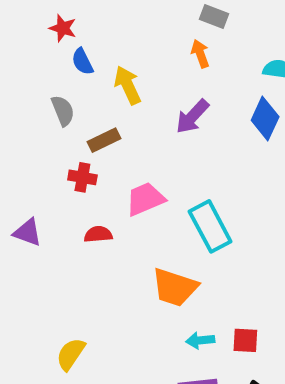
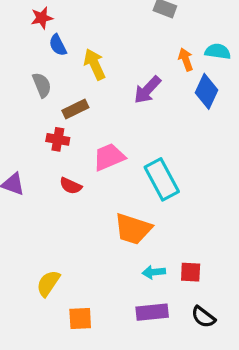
red star: (63, 28) -> (42, 18), turned -30
orange arrow: (200, 54) -> (186, 59), moved
red semicircle: (98, 234) -> (71, 186), turned -150

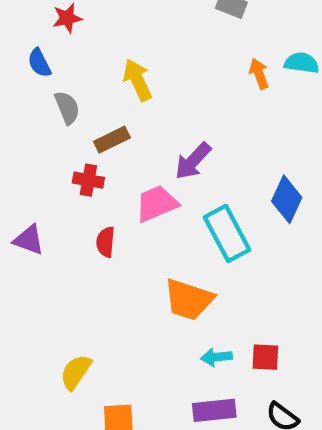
blue semicircle: (58, 45) -> (39, 63), moved
purple arrow: (147, 90) -> (193, 161), moved
blue diamond: (207, 91) -> (287, 199), moved
red semicircle: (71, 186) -> (106, 242), turned 70

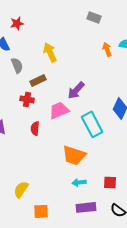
cyan arrow: (216, 357) -> (79, 182), moved

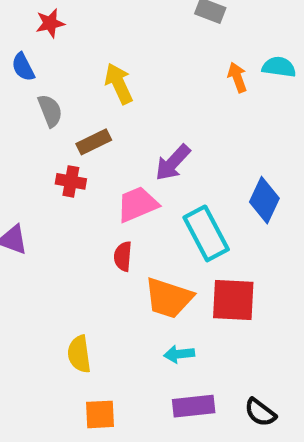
red semicircle: (35, 128) -> (123, 256), moved
red square: (110, 182) -> (233, 300), moved, size x1.6
yellow semicircle: (21, 189) -> (79, 354), moved, turned -42

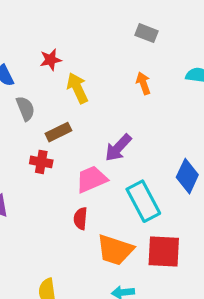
red star: (50, 23) -> (51, 60), moved
orange arrow: (237, 77) -> (143, 83), moved

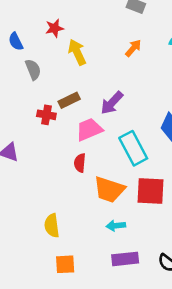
orange arrow: (143, 83) -> (133, 48), turned 60
brown rectangle: (58, 132) -> (69, 100), moved

